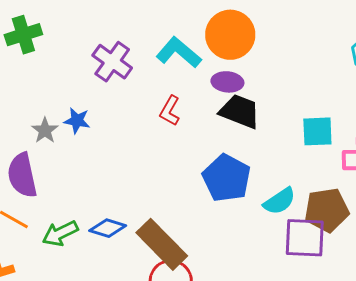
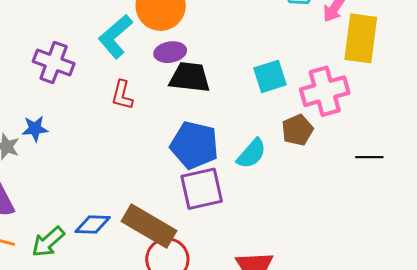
cyan L-shape: (179, 52) -> (115, 36), turned -66
brown pentagon: (327, 210) -> (297, 130), moved, size x0.7
purple square: (305, 238) -> (202, 189), moved

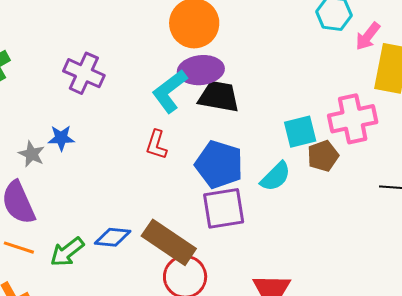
cyan L-shape: (115, 36) -> (170, 91), moved
purple ellipse: (170, 52) -> (201, 70), size x1.4
cyan square: (270, 76) -> (300, 132), moved
red L-shape: (122, 95) -> (156, 145), moved

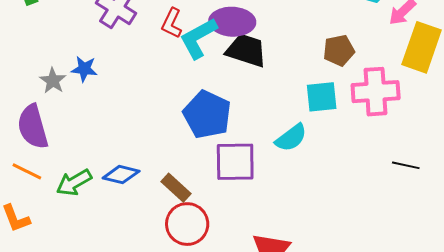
red L-shape: (156, 145) -> (172, 23), moved
brown pentagon: (323, 156) -> (339, 50), moved
blue pentagon: (219, 165) -> (207, 115), moved
brown rectangle: (169, 242) -> (176, 188), size x0.6

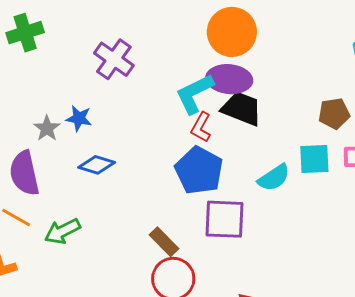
red L-shape: (172, 23) -> (201, 127), moved
cyan semicircle: (291, 138) -> (274, 178), moved
blue diamond: (121, 175) -> (97, 165), moved

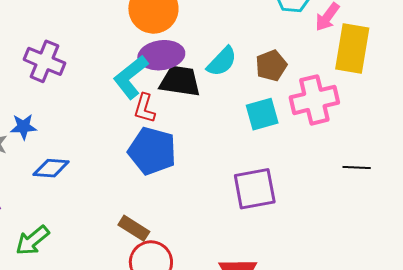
cyan semicircle: (274, 178) -> (222, 62), moved
purple square: (225, 219) -> (255, 189), moved

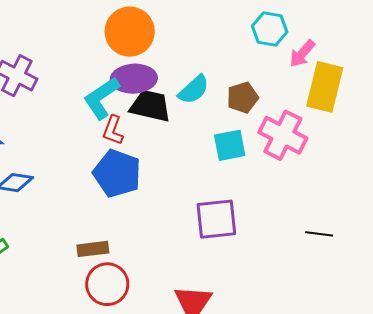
pink cross: (314, 100) -> (283, 135), turned 36
black line: (357, 167) -> (319, 234), moved
brown rectangle: (134, 228) -> (93, 249), turned -44

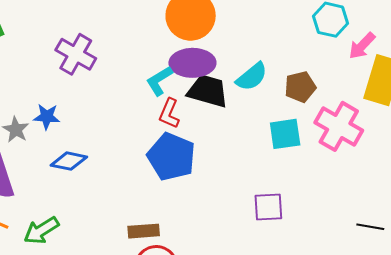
cyan L-shape: (101, 98) -> (159, 81), size x0.7
purple square: (216, 219) -> (268, 207), size x0.7

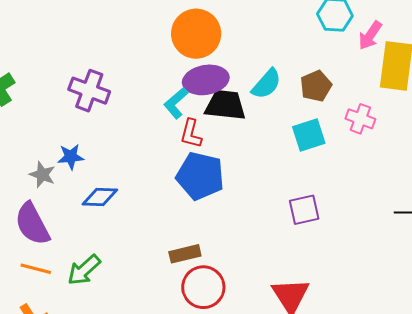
pink cross: (339, 126) -> (360, 119), size x0.6

